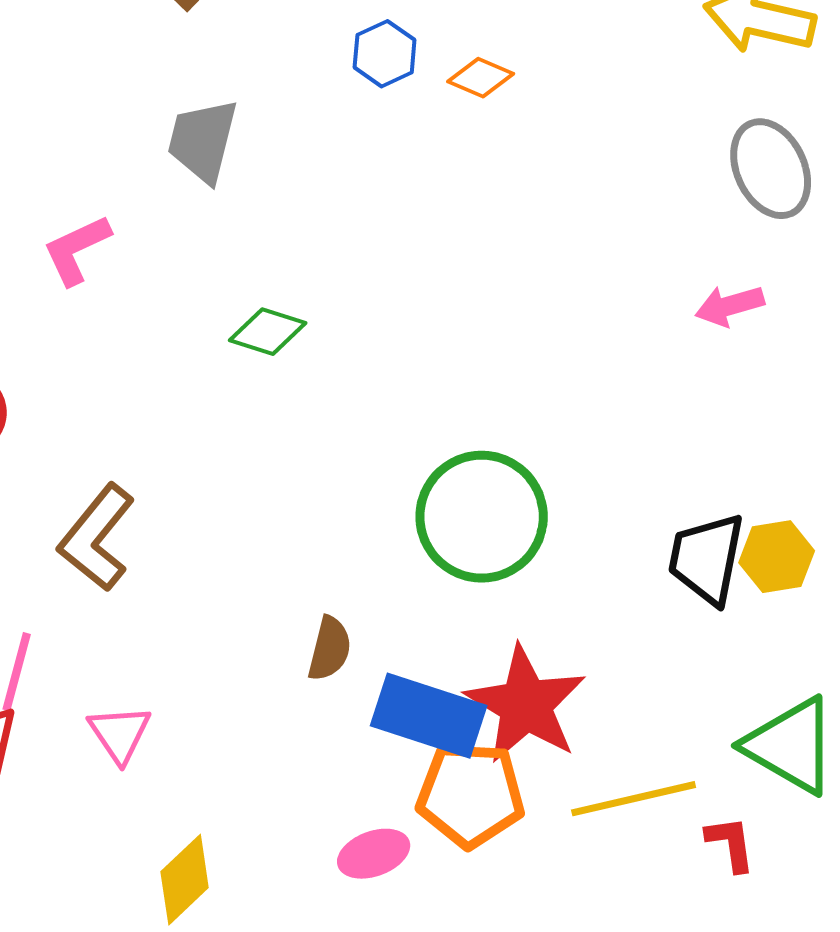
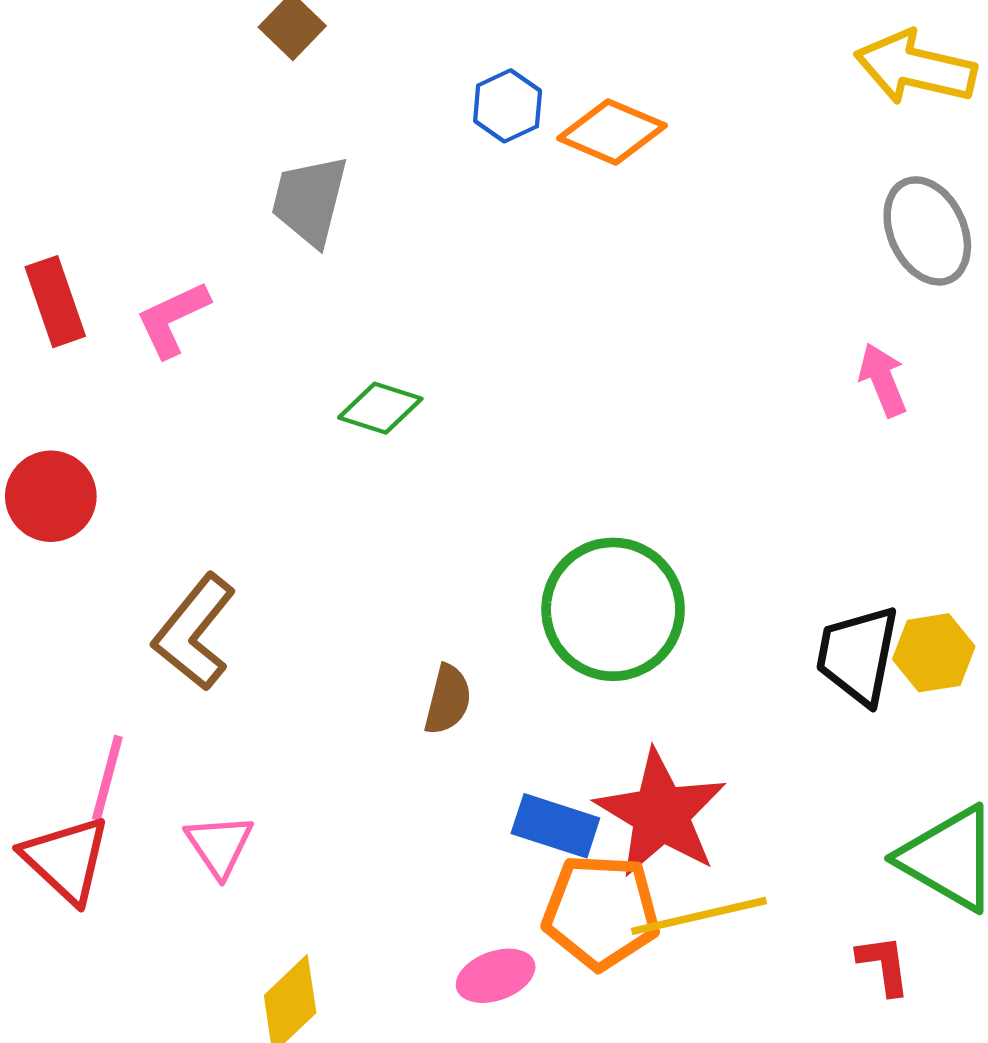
orange diamond: (481, 78) -> (612, 132), size x1.5
pink arrow: (730, 306) -> (883, 380), turned 84
brown semicircle: (330, 649) -> (448, 700), moved
blue rectangle: (429, 716) -> (555, 826), size x0.7
yellow line: (634, 799) -> (699, 916), moved

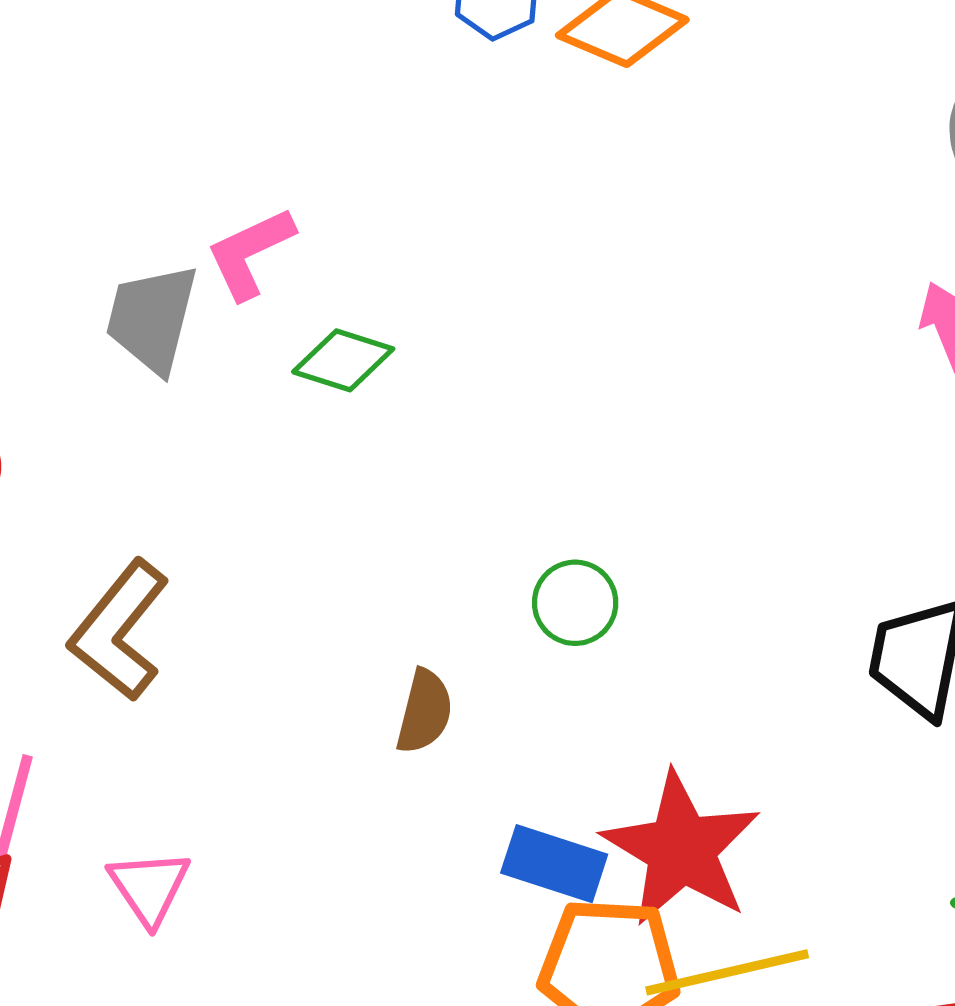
gray trapezoid: (310, 200) -> (152, 318), moved
pink L-shape: (173, 319) -> (250, 253), moved
green circle: (613, 609) -> (575, 603), moved, size x0.5

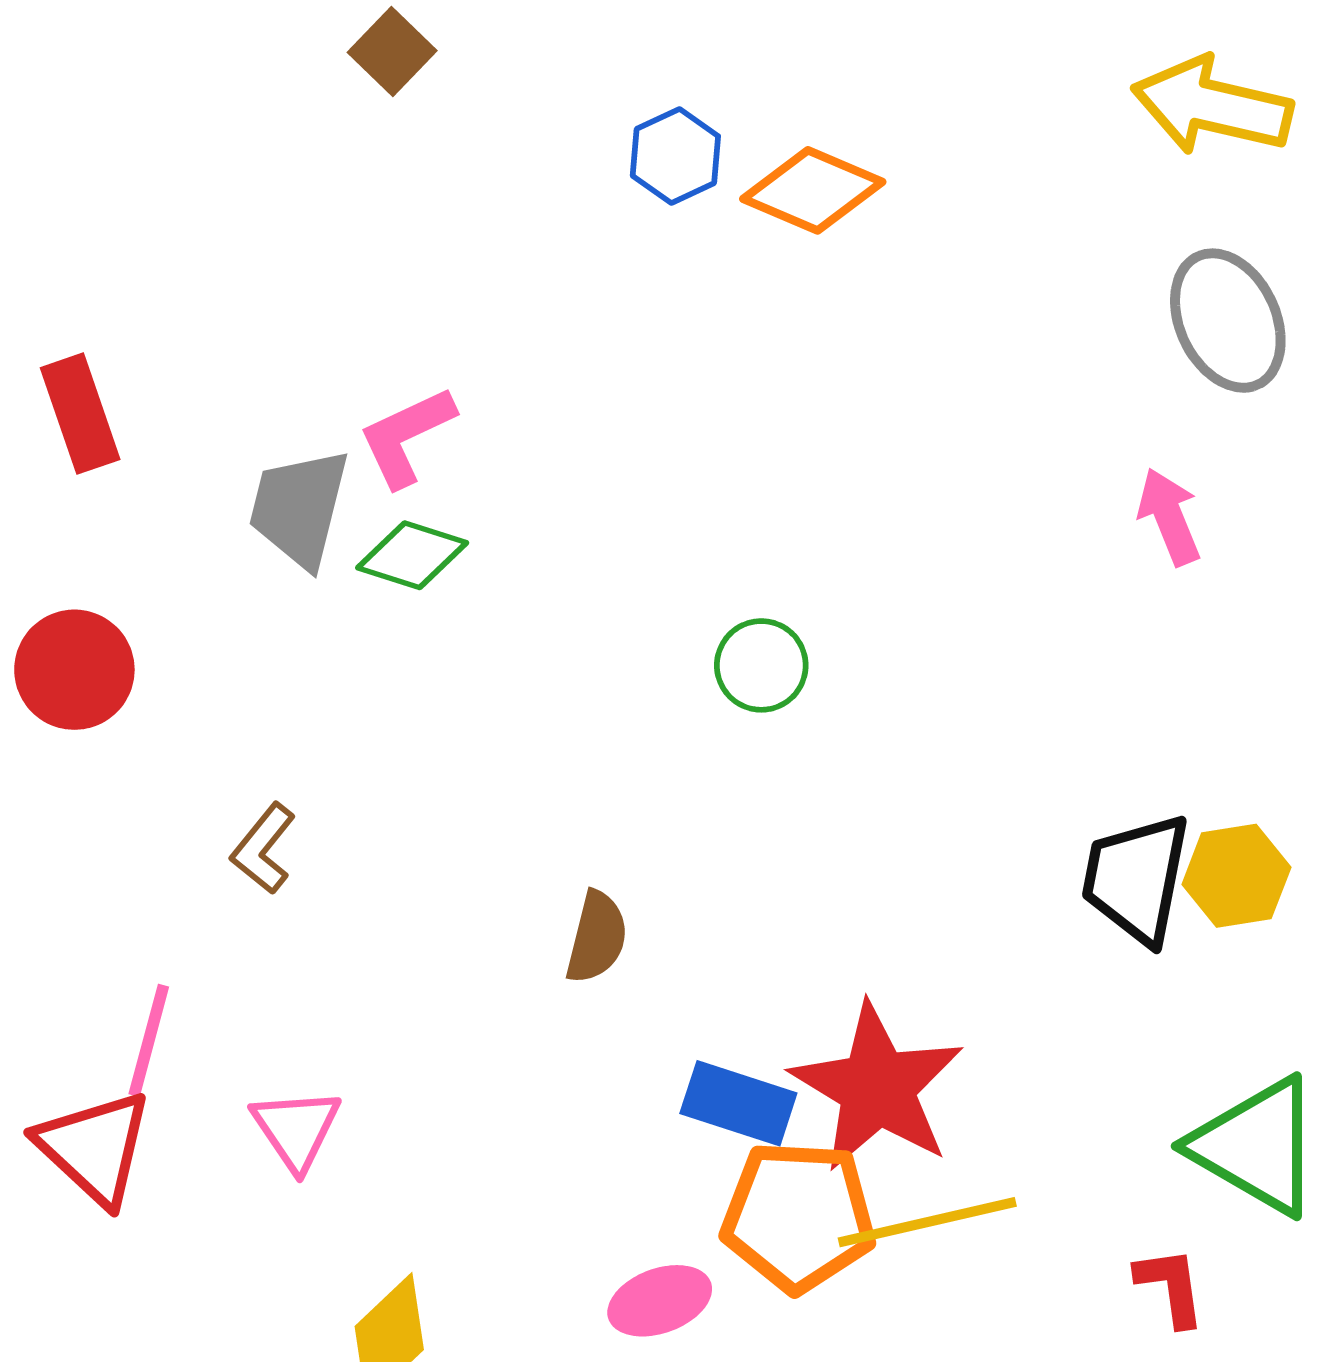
green diamond: (343, 360) -> (412, 555), moved
green circle: (575, 603) -> (761, 665), moved
brown L-shape: (119, 630) -> (263, 849), size x0.6

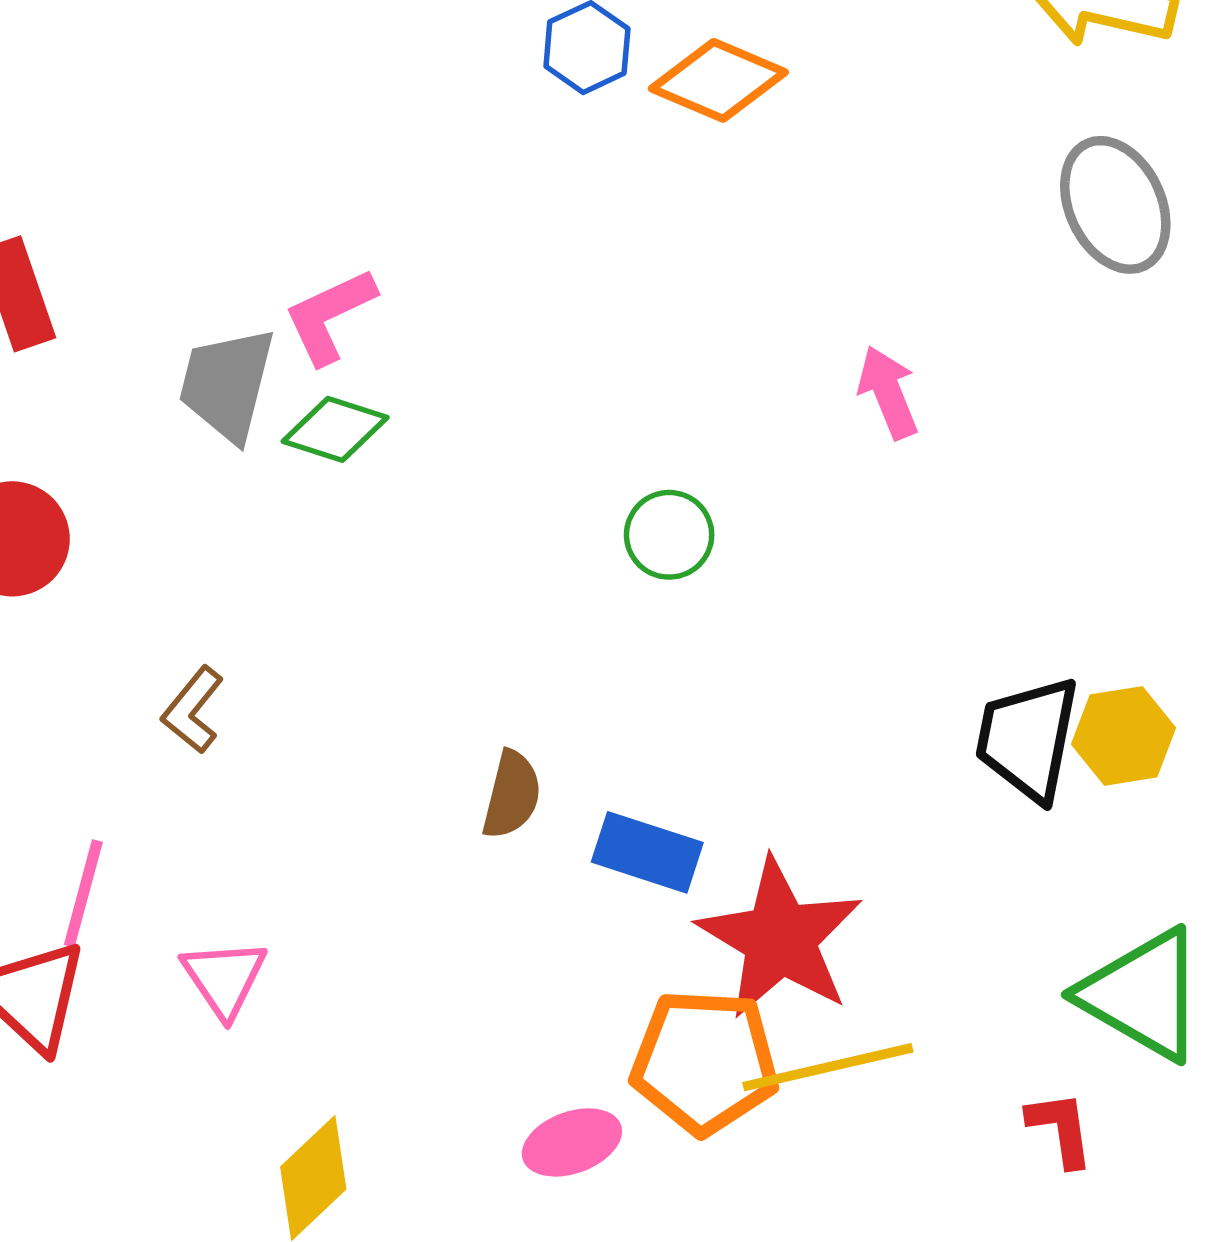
pink arrow: (1169, 517) -> (888, 392), moved
blue rectangle: (738, 1103) -> (647, 852), moved

